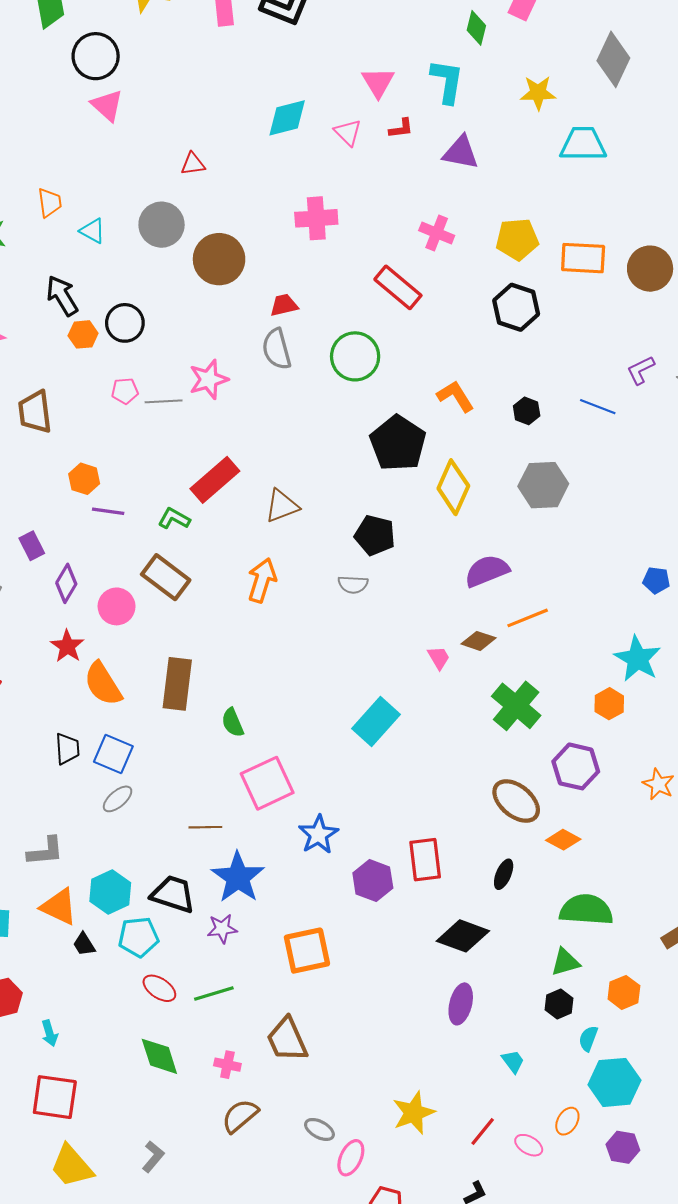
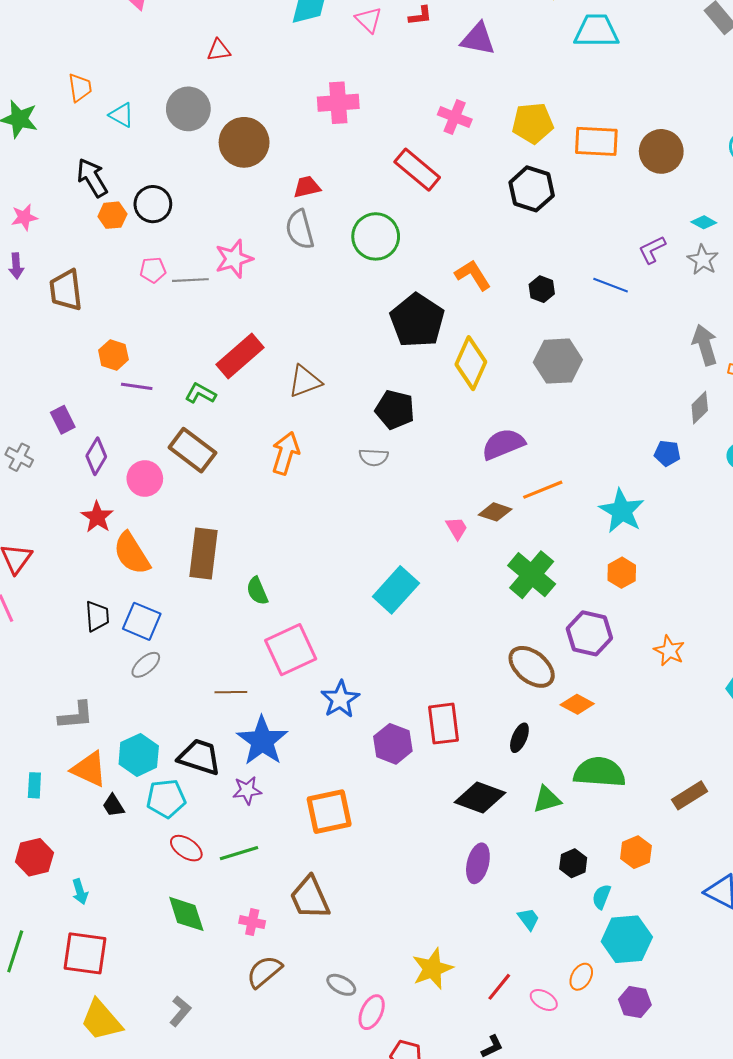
cyan star: (637, 659) -> (622, 511), moved
green triangle: (565, 962) -> (547, 799), moved

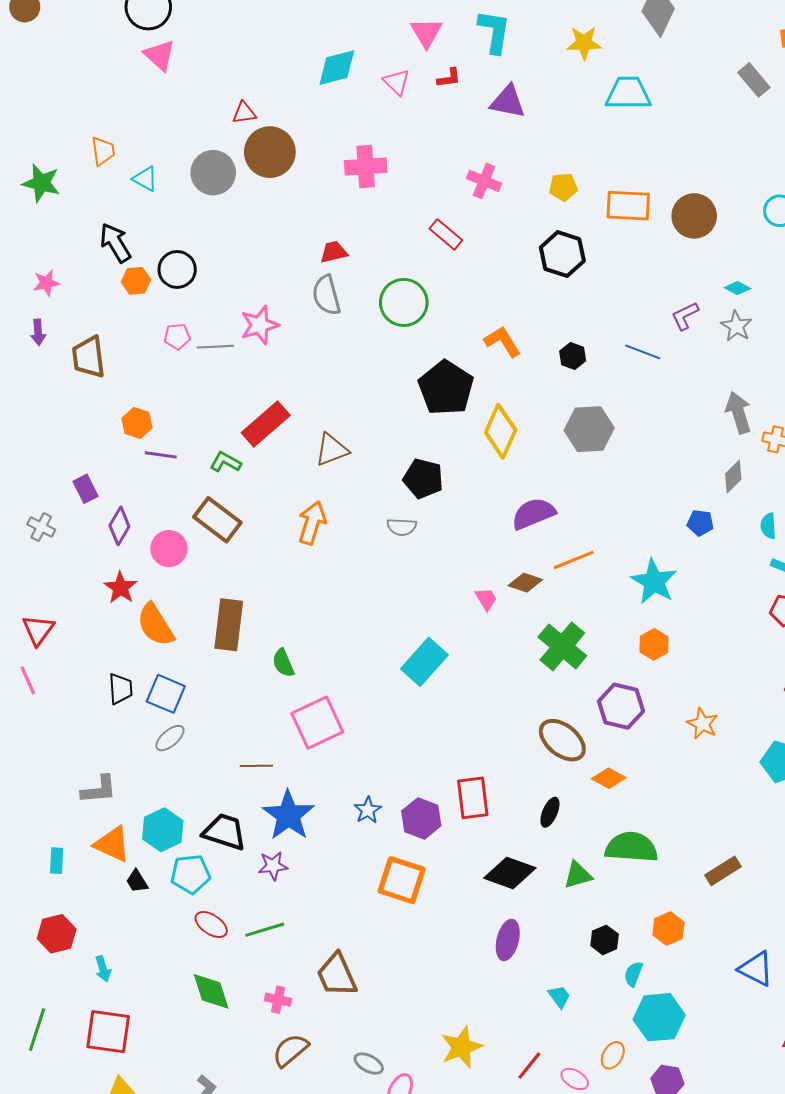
yellow pentagon: (533, 123) -> (563, 187), size x0.7
brown circle: (244, 142) -> (270, 152), moved
red rectangle: (417, 170) -> (446, 234), size x0.7
blue star: (340, 699) -> (368, 810), moved, size x0.7
orange square: (329, 812) -> (402, 880), moved, turned 30

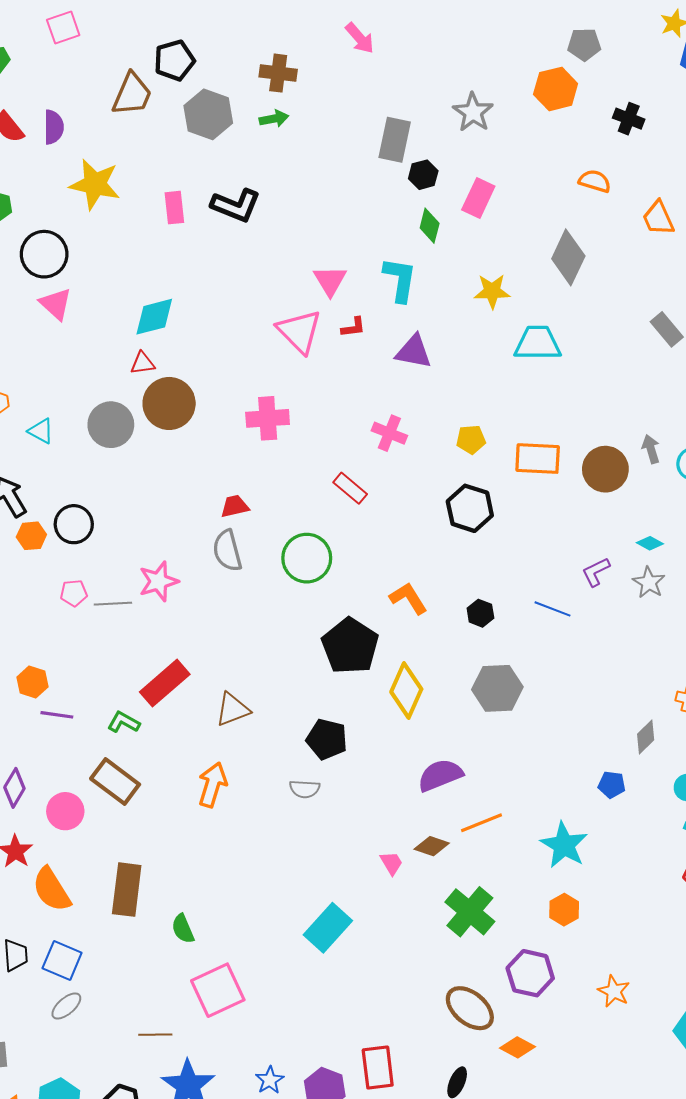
cyan diamond: (337, 68) -> (154, 317), moved
pink triangle: (397, 82) -> (299, 331), size x1.6
gray arrow: (738, 413) -> (651, 449), moved, size x0.7

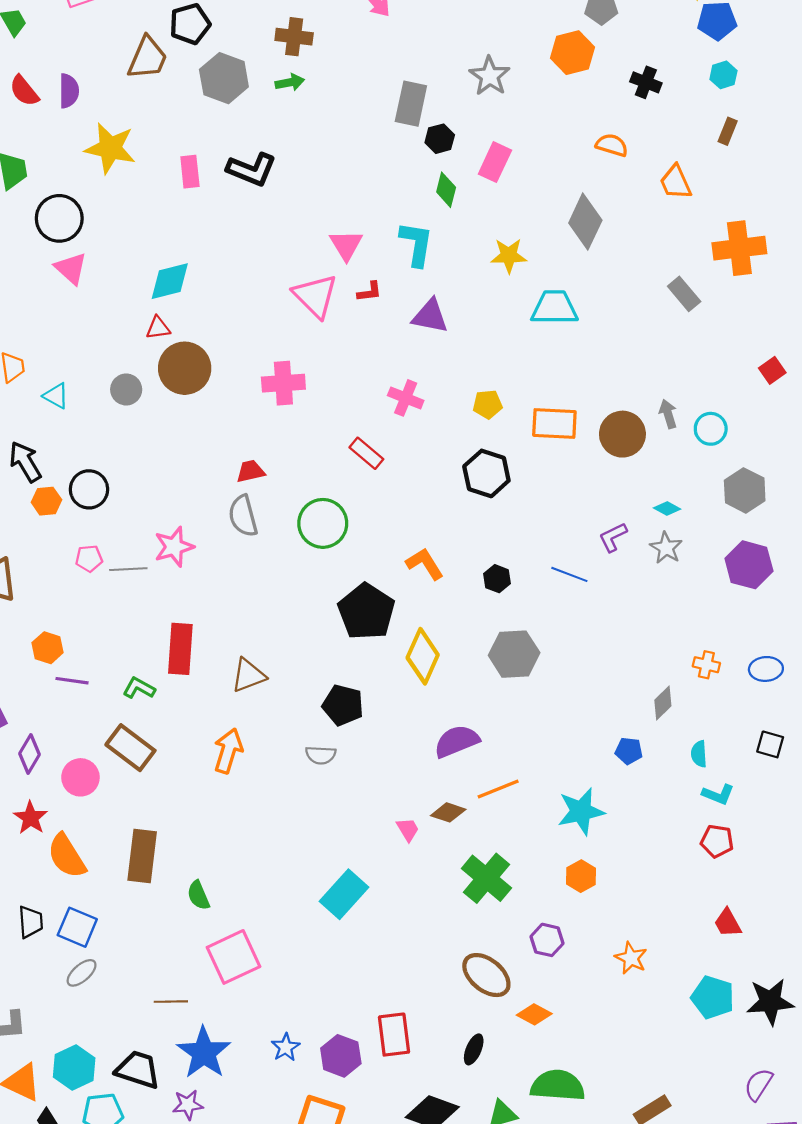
gray circle: (111, 425) -> (126, 389), size x0.7
red rectangle: (165, 683) -> (180, 649), turned -45
cyan star: (564, 845) -> (581, 811), turned 30
purple hexagon: (530, 973) -> (547, 940), size x0.7

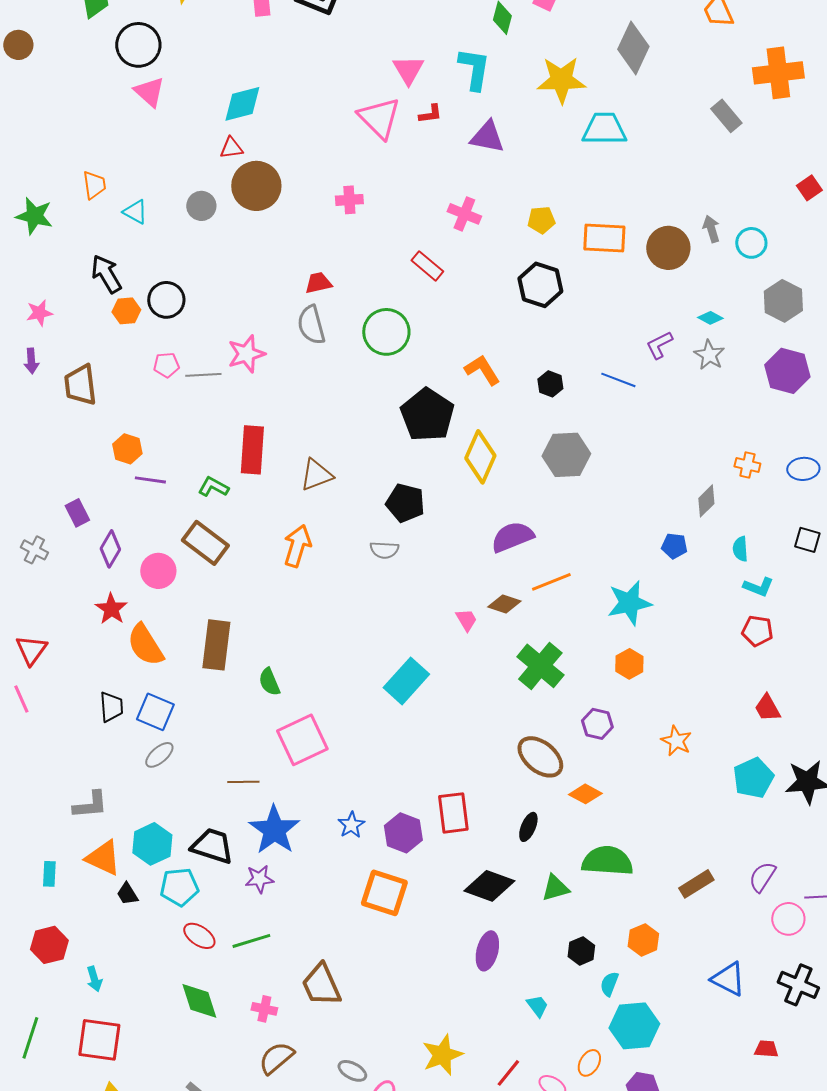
yellow star: (509, 256) -> (561, 80), size x1.4
pink cross: (283, 383) -> (349, 200), size x0.7
cyan pentagon: (713, 997) -> (753, 778), turned 30
purple semicircle: (758, 1084) -> (762, 877), moved

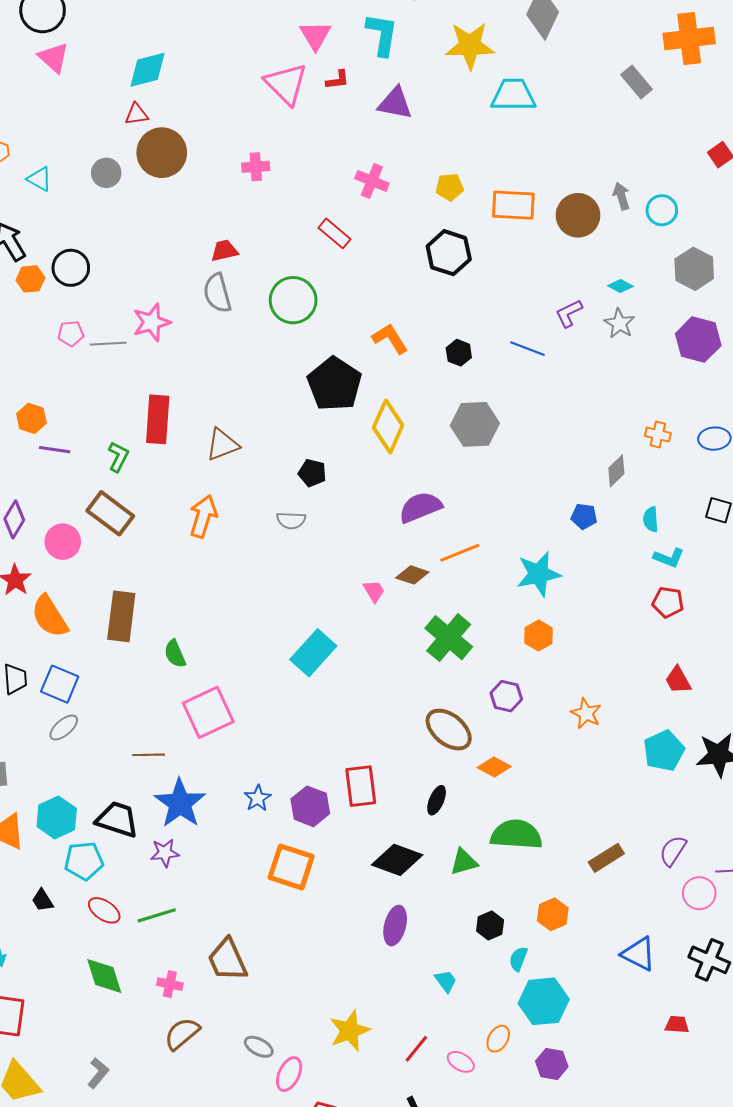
green L-shape: (213, 487) -> (118, 457), turned 88
black pentagon: (405, 503) -> (312, 473), size x0.7
black trapezoid: (127, 894) -> (43, 900), moved

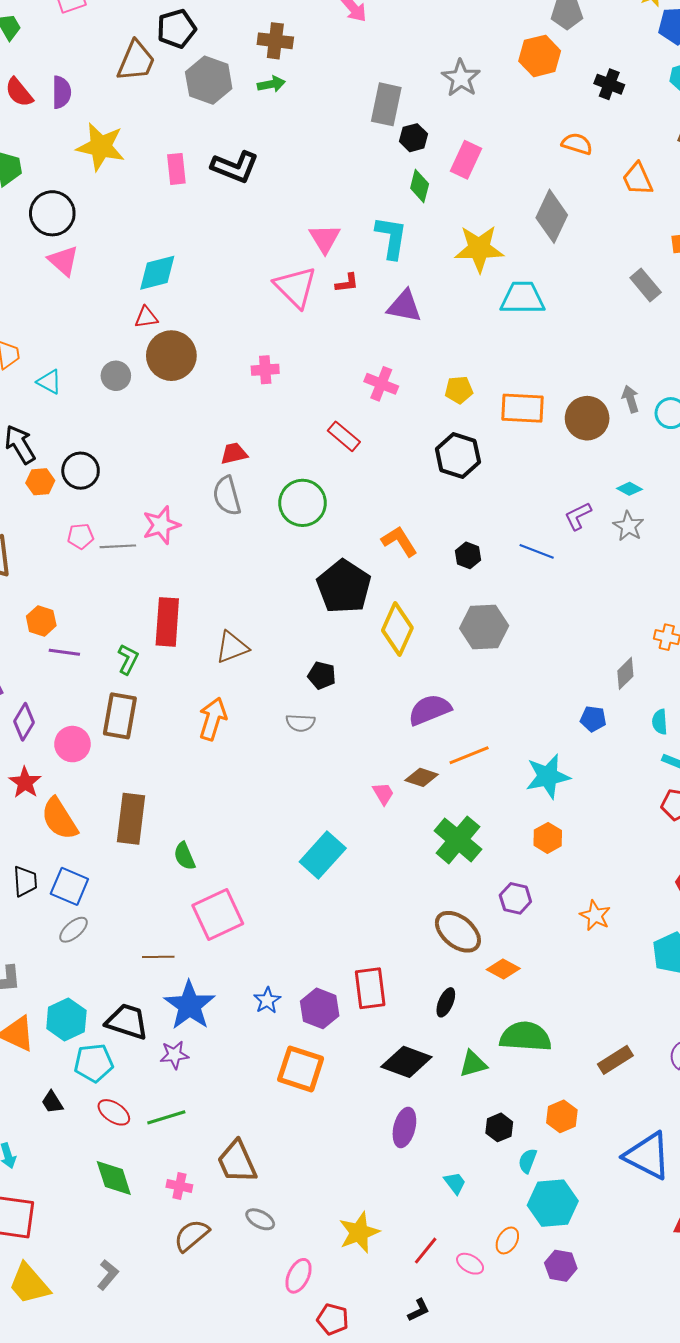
brown rectangle: (110, 513) -> (120, 716), turned 63
blue triangle: (639, 954) -> (648, 1156), size x1.4
gray ellipse: (259, 1047) -> (260, 1219), moved

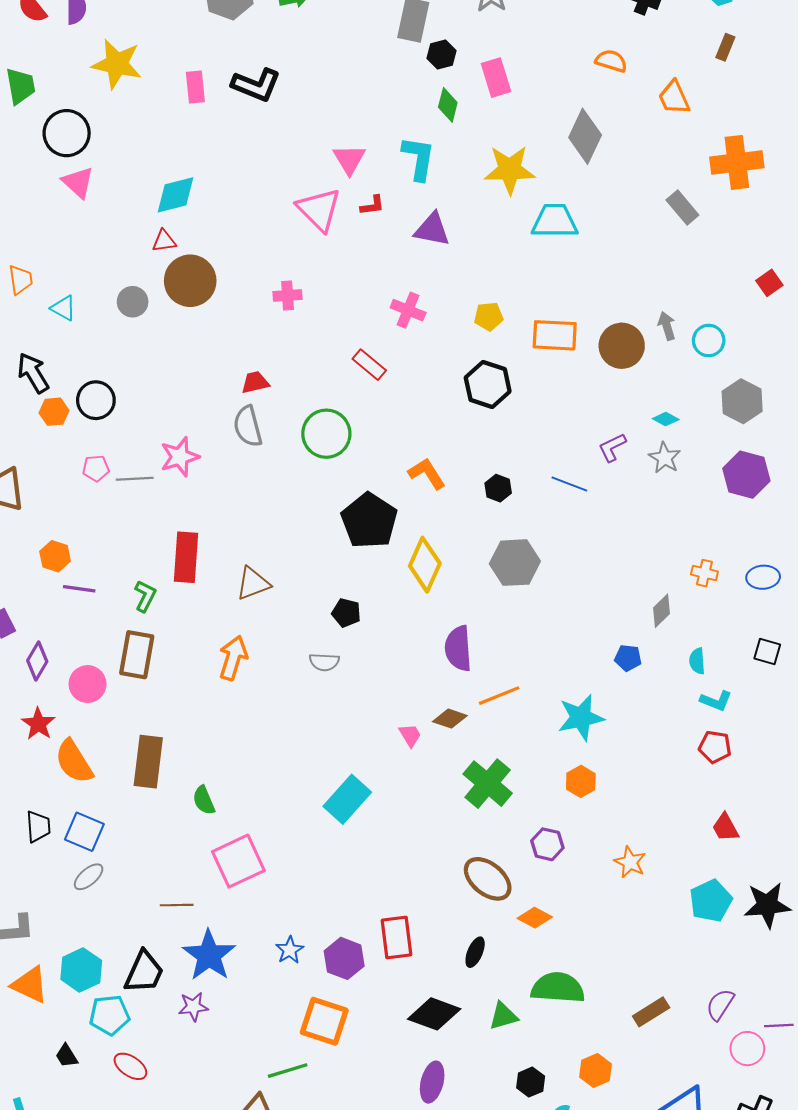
pink rectangle: (466, 160) -> (496, 78), turned -42
purple semicircle: (430, 710) -> (458, 648), turned -72
black trapezoid: (127, 1022) -> (144, 972), turned 96
green line: (166, 1117) -> (288, 1071), moved

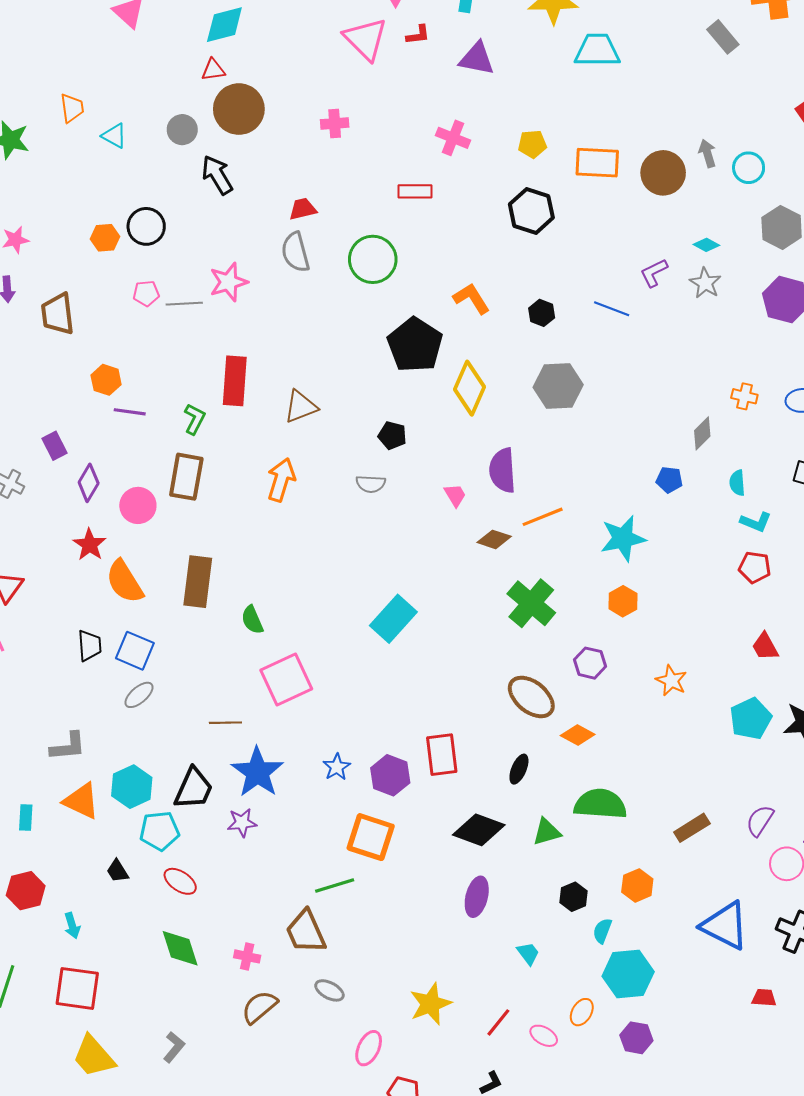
red rectangle: (369, 365) -> (415, 191), turned -40
black arrow: (33, 373) -> (217, 175), moved
pink trapezoid: (410, 735) -> (455, 495), moved

